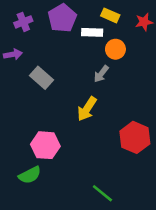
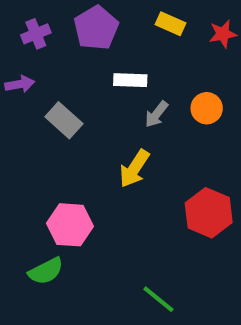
white rectangle: (92, 32) -> (130, 80), moved
orange circle: (115, 49) -> (207, 108), moved

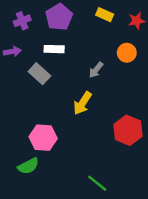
white rectangle: (130, 80) -> (54, 49), moved
orange circle: (207, 108) -> (127, 53), moved

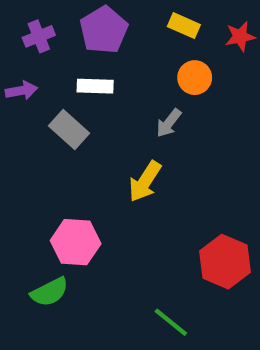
orange circle: (127, 53) -> (195, 78), moved
red hexagon: (128, 130) -> (225, 262), moved

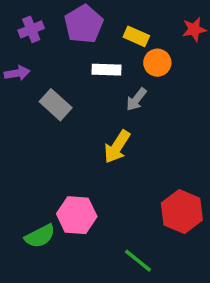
yellow rectangle: (184, 26) -> (136, 36), moved
white rectangle: (95, 86) -> (107, 70), moved
pink hexagon: (76, 242) -> (77, 215), moved

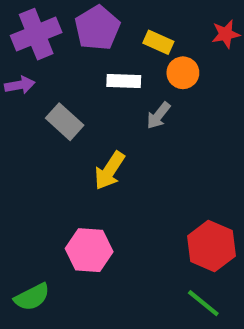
purple cross: (31, 29) -> (36, 34), size x1.6
yellow arrow: (117, 147) -> (110, 171), moved
green semicircle: (40, 236) -> (32, 297), moved
green line: (138, 261) -> (203, 303), moved

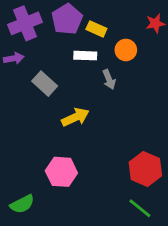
yellow rectangle: (158, 42) -> (96, 29), moved
gray arrow: (158, 116) -> (109, 79), turned -60
yellow arrow: (110, 171) -> (75, 117), turned -148

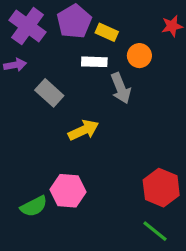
purple cross: (25, 23) -> (28, 26), turned -32
gray arrow: (109, 79) -> (121, 88), size x1.4
green semicircle: (22, 204) -> (34, 206), moved

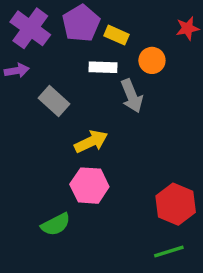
pink hexagon: (68, 191) -> (89, 186), moved
green semicircle: (34, 206) -> (56, 224), moved
green line: (155, 231) -> (169, 251), turned -56

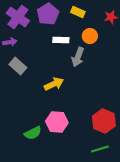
yellow rectangle: (116, 35) -> (78, 12), moved
gray arrow: (132, 96) -> (78, 57), turned 42
gray rectangle: (54, 101) -> (18, 66), moved
pink hexagon: (89, 186) -> (57, 122), moved

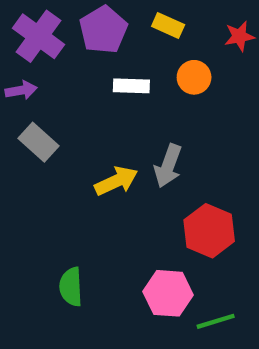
gray arrow: (78, 57) -> (168, 166), moved
red hexagon: (104, 121) -> (209, 231), moved
pink hexagon: (57, 122) -> (168, 293), moved
green semicircle: (33, 133) -> (71, 287), turned 114

